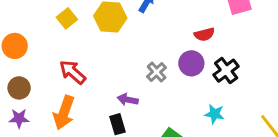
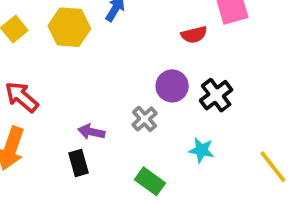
red semicircle: (204, 34) -> (194, 35), moved
gray cross: (157, 72) -> (145, 119), moved

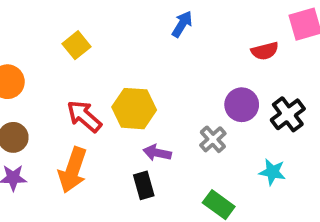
yellow hexagon: (69, 27) -> (134, 109), moved

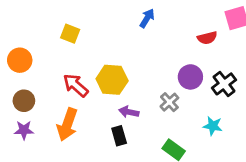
yellow square: (77, 45) -> (70, 34), turned -30

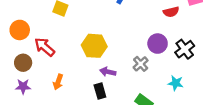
red arrow: (76, 85) -> (45, 47), moved
orange arrow: (67, 125) -> (58, 82), size x0.6

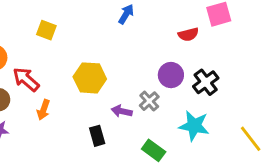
purple arrow: (108, 72) -> (122, 111), moved
orange arrow: (58, 82) -> (43, 110), moved
cyan star: (176, 83) -> (194, 126), size x1.5

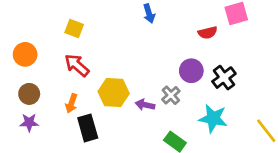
blue arrow: (126, 14) -> (149, 14), turned 132
yellow hexagon: (90, 78) -> (114, 93), moved
red arrow: (26, 79) -> (77, 65), moved
black rectangle: (97, 136) -> (88, 128), moved, size x1.4

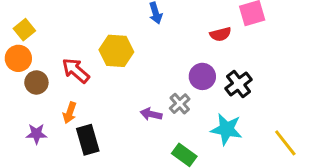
yellow square: (74, 29) -> (24, 30), moved, turned 30
yellow hexagon: (114, 93) -> (116, 51), moved
brown circle: (29, 94) -> (36, 82), moved
purple star: (29, 123) -> (36, 134), moved

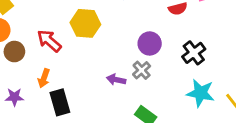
purple circle: (202, 76) -> (150, 43), moved
cyan star: (226, 129) -> (200, 93), moved

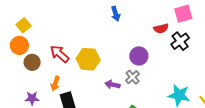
yellow hexagon: (85, 23) -> (88, 59), moved
black cross: (194, 53) -> (180, 41), moved

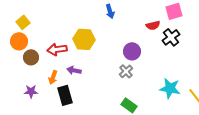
red arrow: (60, 54) -> (57, 49), turned -48
yellow hexagon: (88, 59) -> (84, 39), moved
purple arrow: (112, 85) -> (74, 70), moved

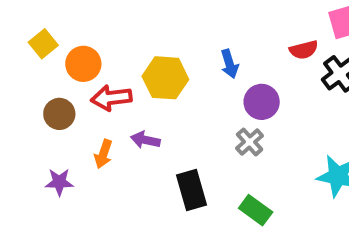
blue arrow: (110, 11) -> (230, 64), moved
orange circle: (19, 41) -> (83, 64), moved
black rectangle: (65, 95) -> (191, 190), moved

